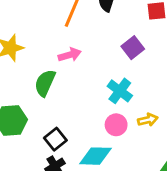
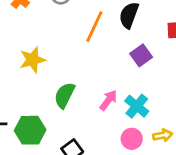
purple square: (133, 48) -> (141, 55), moved
pink arrow: (70, 55) -> (108, 100), moved, turned -40

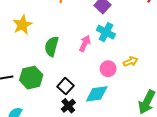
cyan cross: (137, 106) -> (106, 32), moved

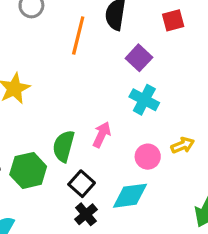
pink arrow: (85, 43) -> (102, 135), moved
green semicircle: (52, 46) -> (64, 146), moved

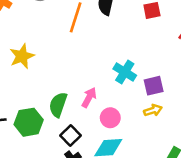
purple square: (139, 58) -> (154, 86), moved, turned 30
pink circle: (148, 157) -> (110, 118), moved

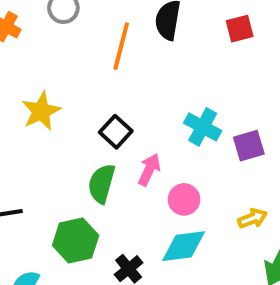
yellow arrow: (153, 110) -> (252, 218), moved
green hexagon: (29, 122) -> (76, 240), moved
black square: (70, 136) -> (116, 132), moved

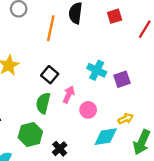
cyan diamond: (184, 246) -> (106, 137), moved

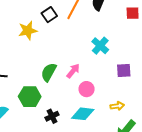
cyan cross: (97, 70) -> (100, 46), moved
black square: (50, 75) -> (49, 15), moved
cyan diamond: (106, 137) -> (83, 114), moved

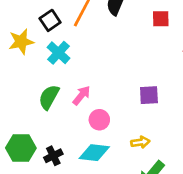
cyan cross: (100, 46) -> (58, 53), moved
green hexagon: (30, 97) -> (21, 148), moved

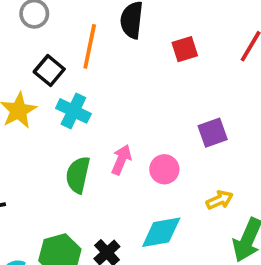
red square: (161, 19) -> (185, 49), moved
pink circle: (99, 120) -> (164, 169), moved

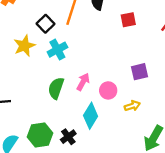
cyan cross: (73, 111) -> (57, 50), turned 30
yellow arrow: (220, 200) -> (132, 106), moved
cyan diamond: (161, 232) -> (91, 116), moved, turned -55

